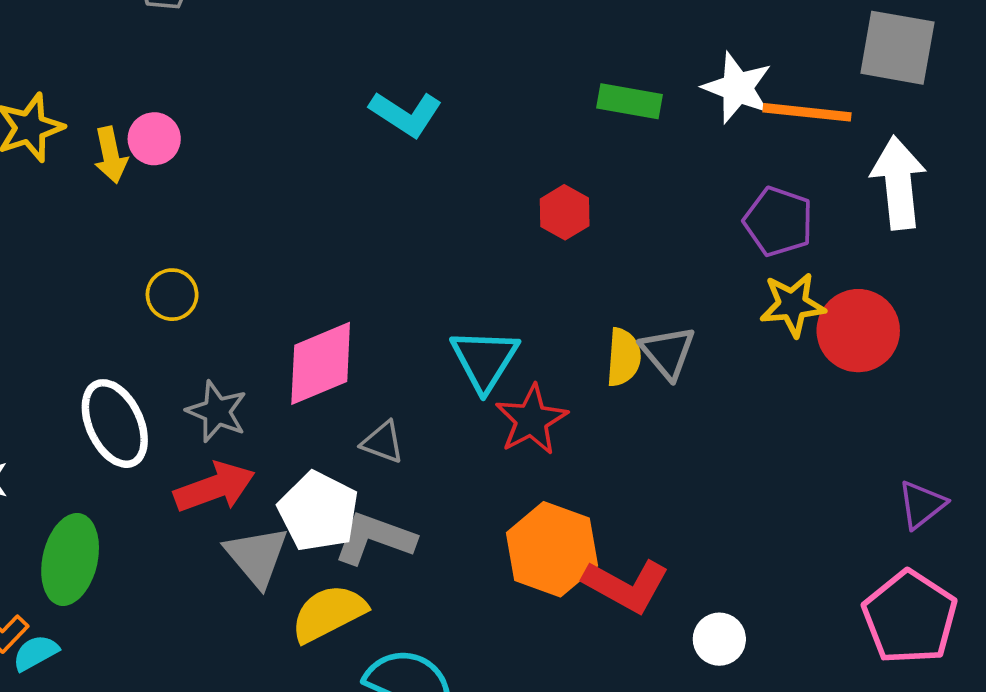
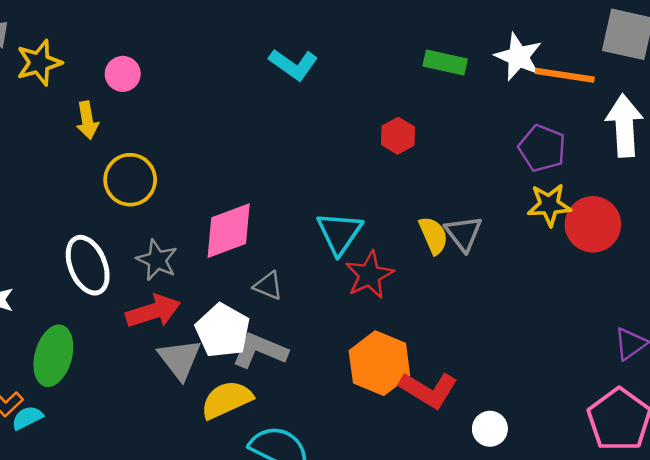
yellow arrow: (111, 155) -> (87, 120), moved
yellow circle: (172, 295) -> (130, 180), size x1.5
yellow semicircle: (624, 357) -> (433, 235), turned -30

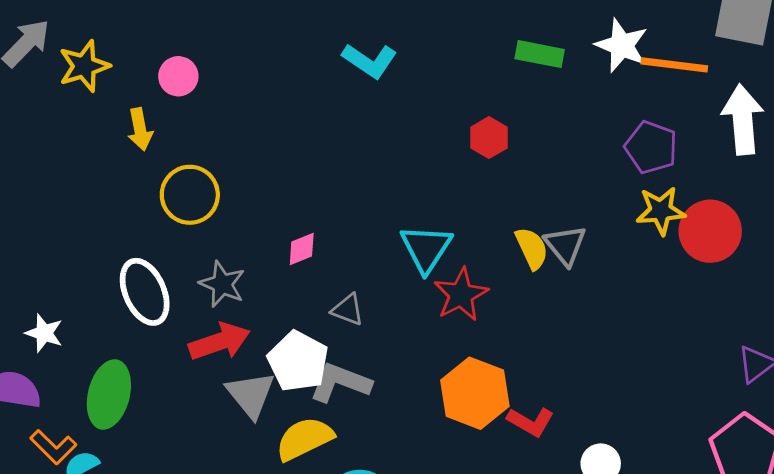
pink diamond: (229, 231) -> (302, 249), size x0.5
red L-shape: (428, 390) -> (531, 422), size x0.7

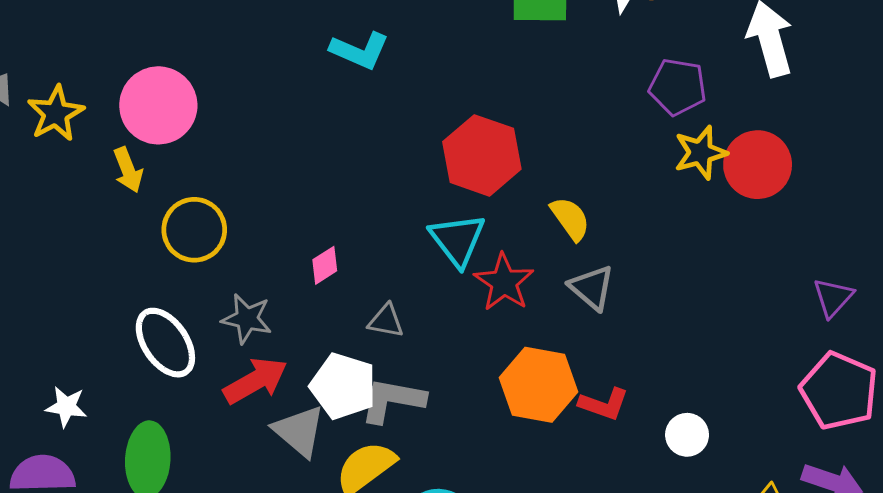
pink circle: (178, 76) -> (158, 105), size x1.8
red hexagon: (489, 138) -> (482, 155), moved, size x1.8
gray triangle: (565, 245) -> (592, 288), moved

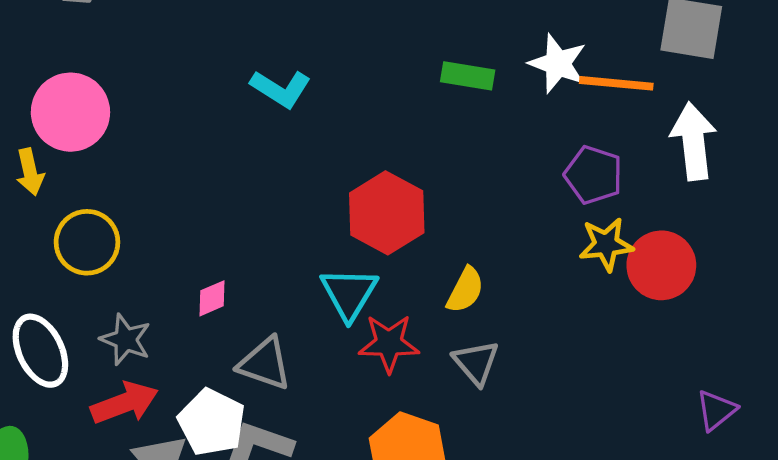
yellow semicircle: (570, 219) -> (465, 290), turned 54
red star: (504, 282) -> (389, 343), turned 30
gray triangle: (386, 321) -> (265, 364), size x1.5

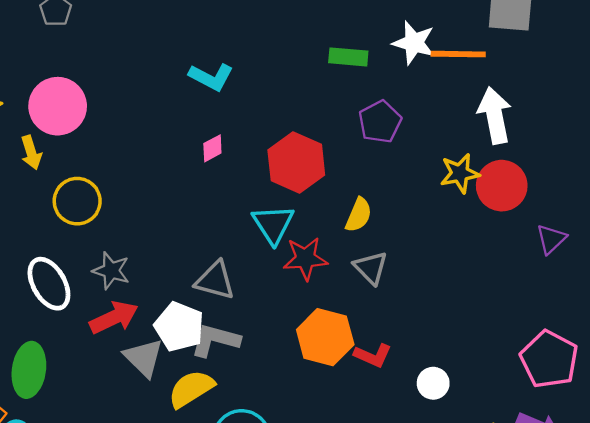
white arrow: (693, 141) -> (495, 115), moved
purple pentagon: (593, 175) -> (380, 122), moved, turned 30
pink diamond: (212, 298) -> (212, 148), moved
purple triangle: (716, 410) -> (551, 239), moved

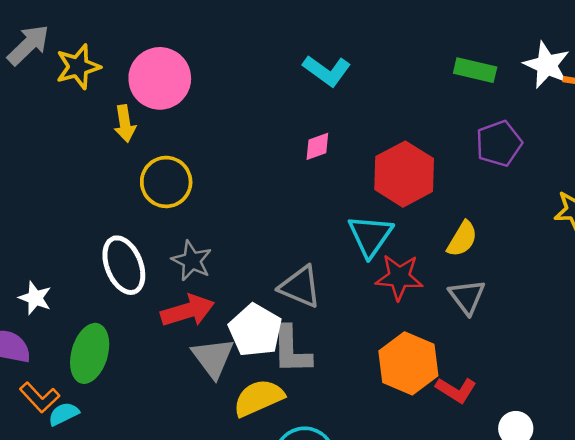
gray L-shape: (215, 340) -> (291, 350), turned -114

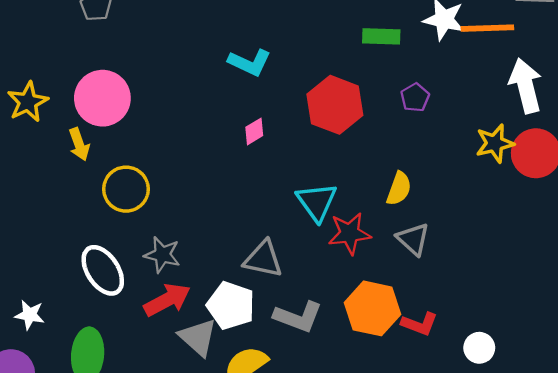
purple pentagon: (499, 143) -> (415, 97), size x0.7
red hexagon: (404, 174) -> (335, 105), moved
gray L-shape: (291, 350) -> (298, 317), moved, turned -57

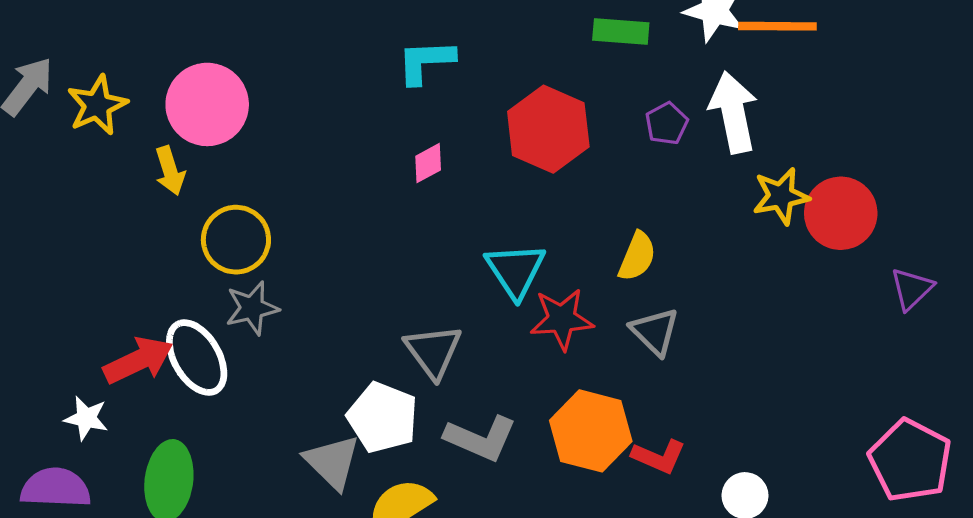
cyan L-shape: (250, 62) -> (426, 61), turned 150
white arrow: (526, 86) -> (733, 112), moved
gray star: (162, 255) -> (252, 308), moved, turned -30
gray triangle: (263, 259) -> (433, 351), turned 39
red arrow: (167, 300) -> (138, 360), moved

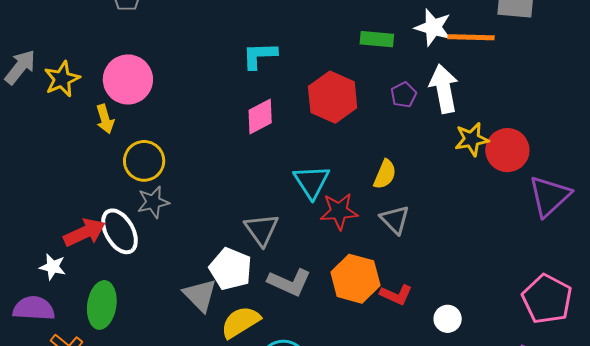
pink diamond: (428, 163) -> (260, 116), size x1.5
purple triangle: (912, 289) -> (549, 196), size x1.6

